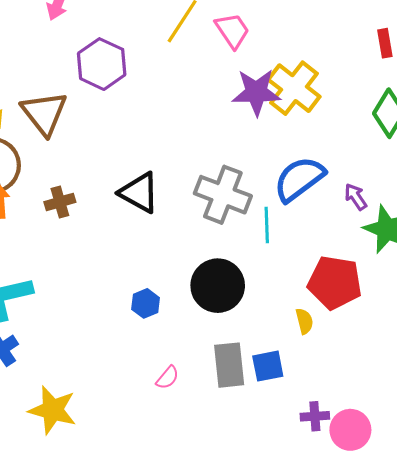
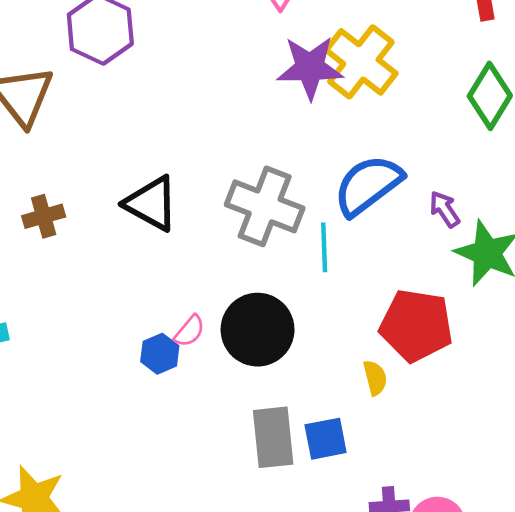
pink semicircle: (168, 378) -> (190, 331), moved

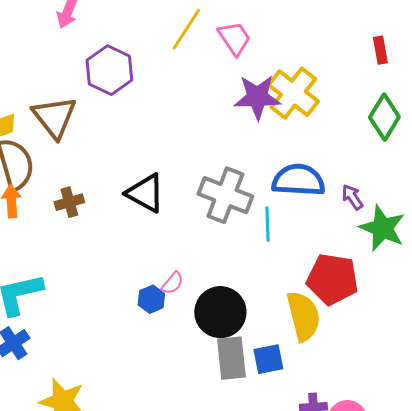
blue semicircle: (368, 185) -> (298, 180), turned 40
black circle: (258, 330) -> (220, 312), moved
yellow semicircle: (375, 378) -> (303, 316), size x2.0

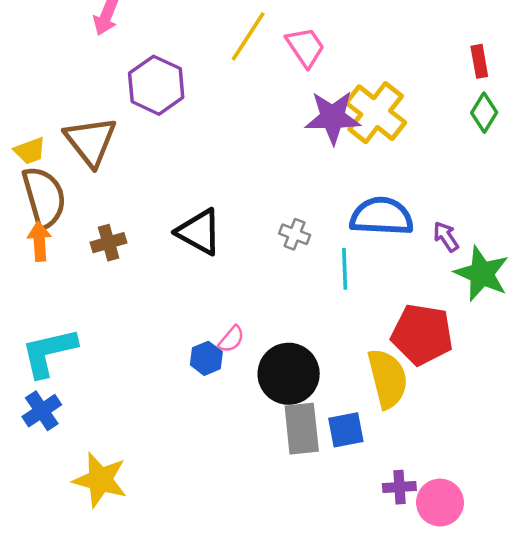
green diamond: (384, 117) -> (484, 113), moved, size x0.7
gray cross: (225, 195) -> (295, 234), size x0.5

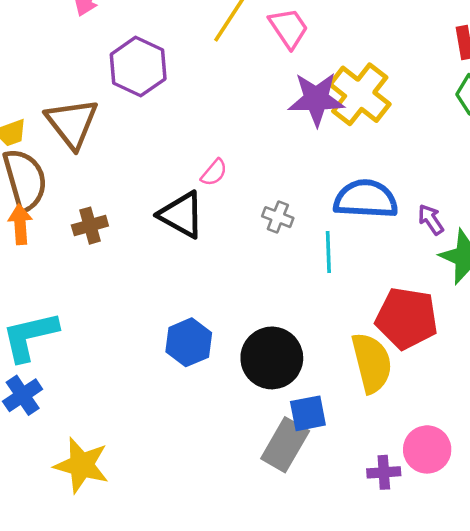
pink semicircle: (231, 339) -> (214, 173), moved
blue hexagon: (206, 358) -> (189, 342), size x1.4
gray rectangle: (302, 429) -> (285, 445), moved, turned 36
blue square: (346, 430) -> (308, 413), moved
pink circle: (440, 503) -> (427, 449), moved

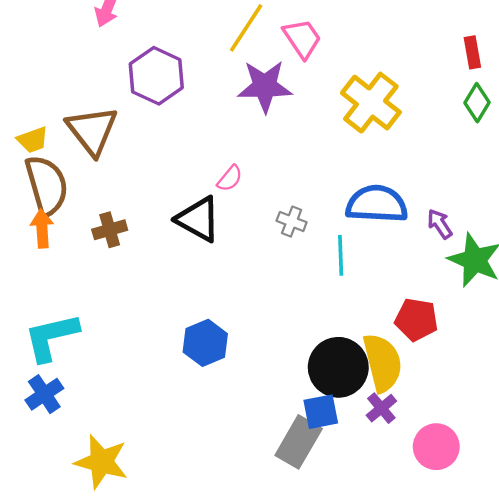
purple star: (316, 99) -> (265, 86), moved
red pentagon: (407, 318) -> (416, 320), size x0.7
black circle: (272, 358) -> (338, 367), moved
purple cross: (384, 472) -> (381, 408), moved, turned -36

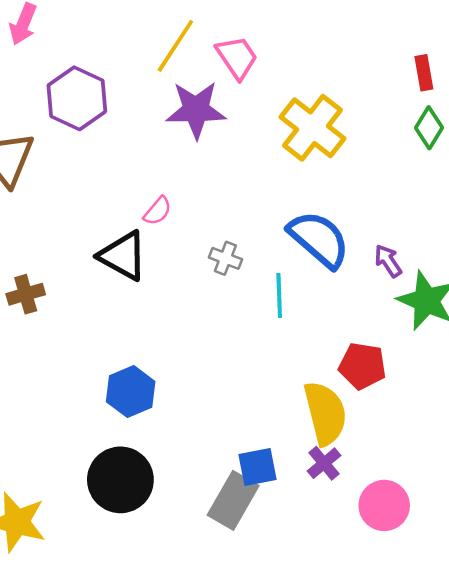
blue semicircle: (377, 204) -> (319, 239), turned 38
brown cross: (110, 230) -> (26, 294), moved
black circle: (338, 367) -> (120, 480), moved

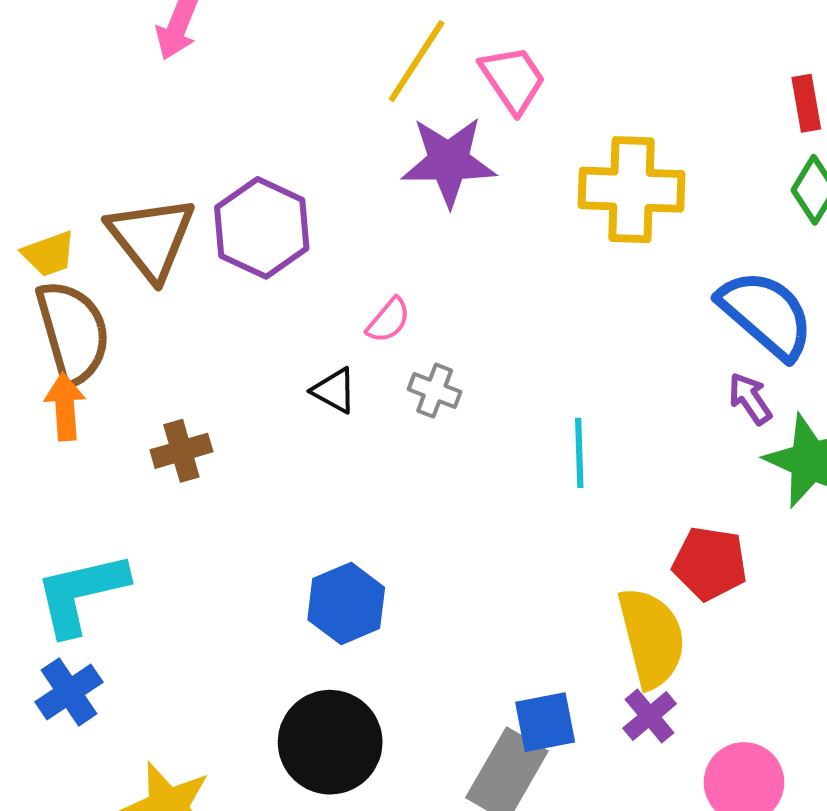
purple hexagon: (77, 98) -> (262, 228), moved
yellow cross: (312, 128) -> (631, 190), turned -36
blue semicircle: (319, 239) -> (766, 314), moved
black triangle: (123, 256) -> (334, 391), size x0.6
gray cross: (225, 258) -> (435, 391), moved

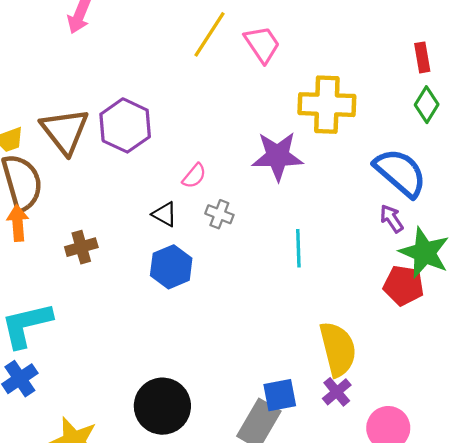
purple star: (449, 162) -> (278, 156), moved
red pentagon: (710, 563) -> (404, 285), moved
blue hexagon: (346, 604) -> (171, 267), moved

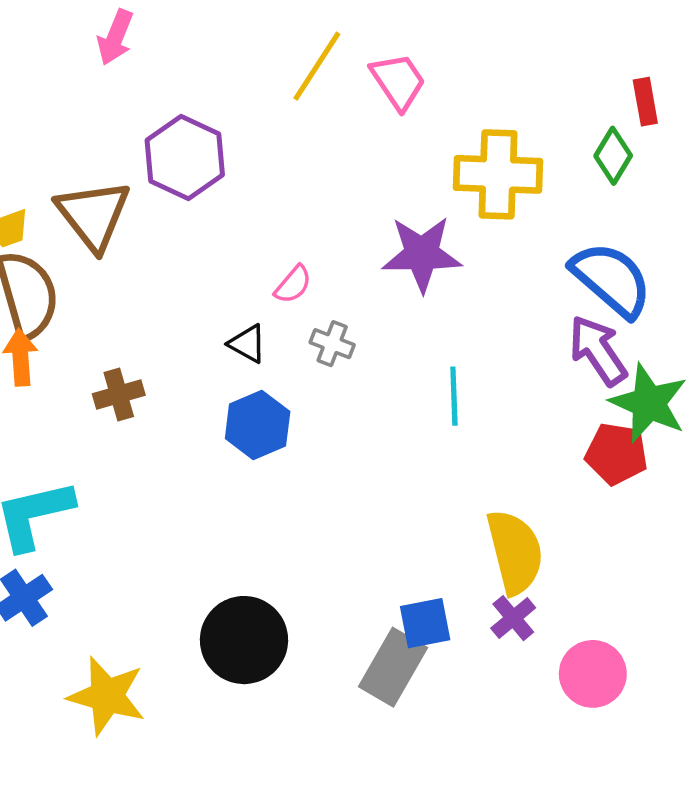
green diamond: (427, 105) -> (613, 156), moved
purple hexagon: (125, 125) -> (185, 157), moved
purple arrow: (392, 219) -> (598, 350), size x1.6

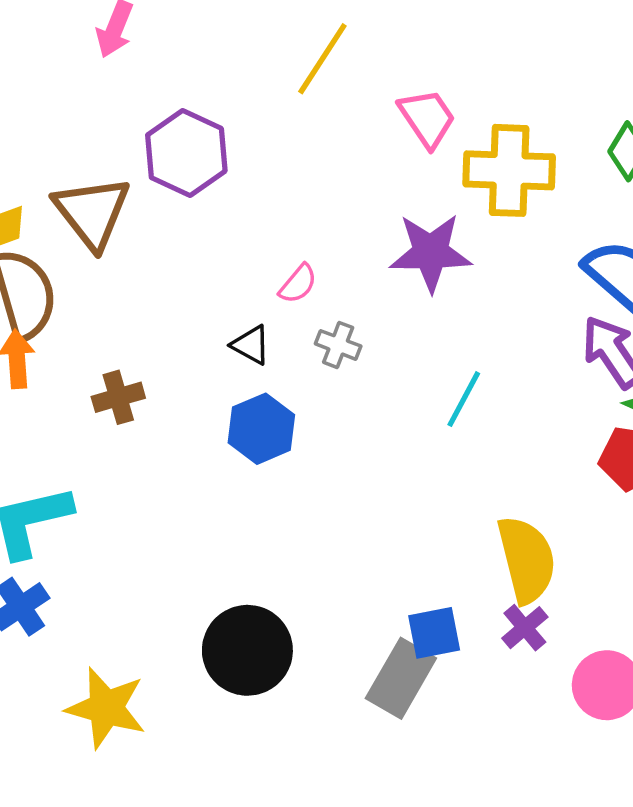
pink trapezoid: (398, 81) -> (427, 118), moved
cyan line: (454, 396) -> (464, 399), turned 30

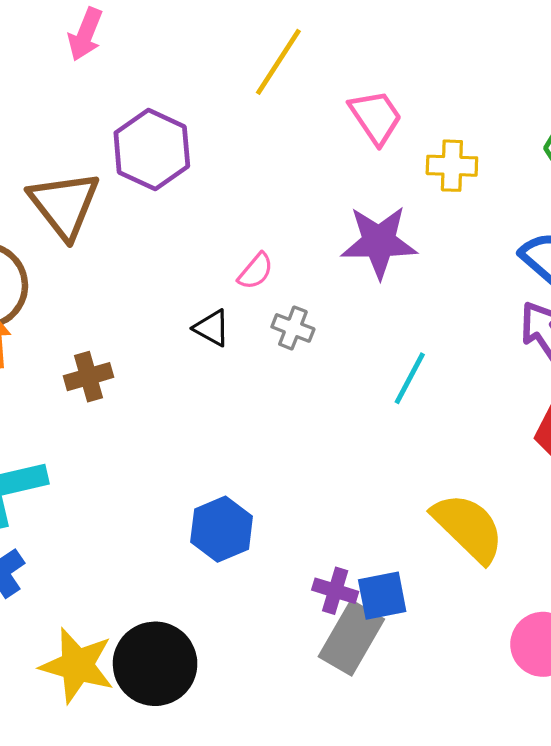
yellow cross: (509, 170) -> (452, 166), size x0.6
blue hexagon: (261, 429) -> (222, 529), moved
yellow semicircle: (527, 560) -> (468, 528), turned -32
purple cross: (525, 628) -> (335, 591), moved, turned -33
black circle: (247, 650) -> (155, 664), moved

